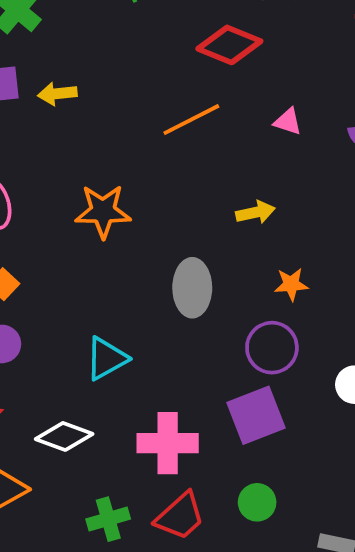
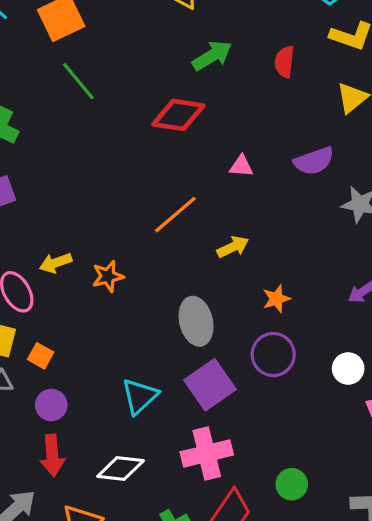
yellow arrow: (57, 94) -> (56, 263), moved
orange line: (191, 120) -> (175, 215), moved
orange star: (103, 211) -> (108, 276), size x0.7
purple square: (256, 415) -> (210, 385), moved

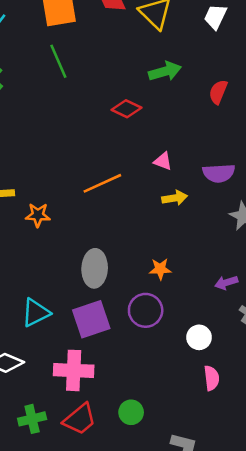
red diamond: (178, 115) -> (126, 109), size x0.7
yellow arrow: (233, 247) -> (175, 198), moved

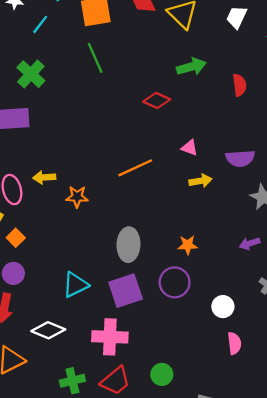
red semicircle: (218, 92) -> (239, 85), turned 150
purple arrow: (226, 283) -> (250, 244), moved

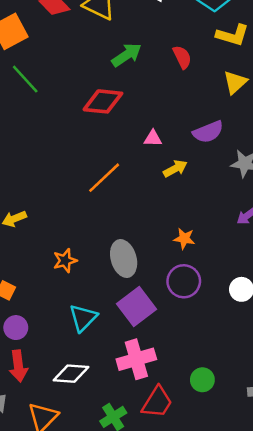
red diamond: (157, 100) -> (103, 101), size x1.4
orange star: (77, 197) -> (65, 261), moved
orange star: (188, 245) -> (184, 239), turned 30

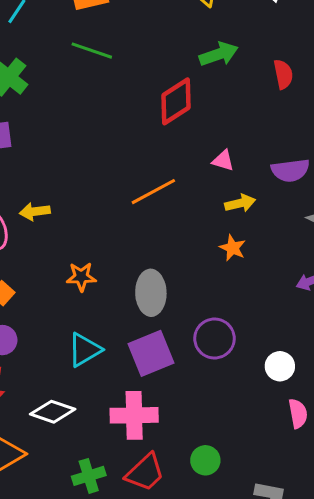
green line: (25, 79) -> (92, 51), turned -44
red diamond: (103, 101) -> (176, 101), turned -54
orange star: (184, 239) -> (233, 248), moved

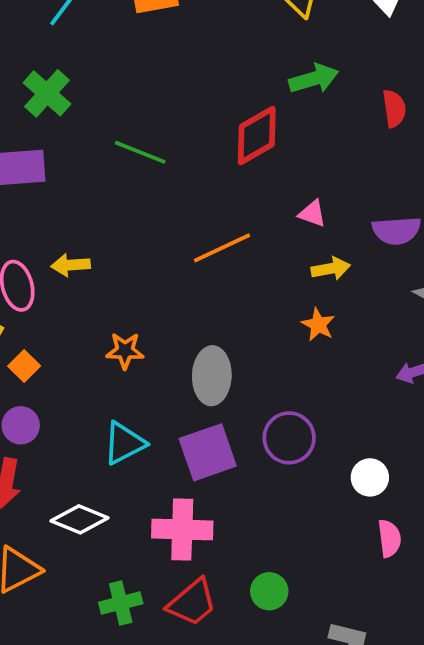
green line: (92, 51) -> (140, 152), moved

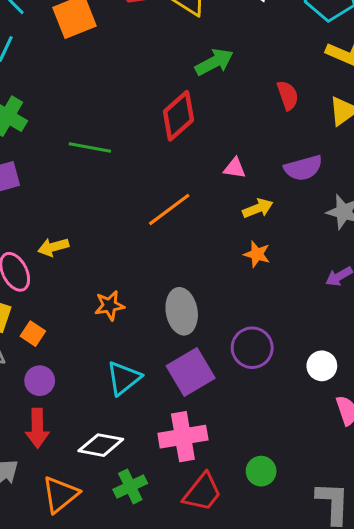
red semicircle: (394, 109) -> (288, 95), moved
green cross: (121, 603) -> (130, 486), moved

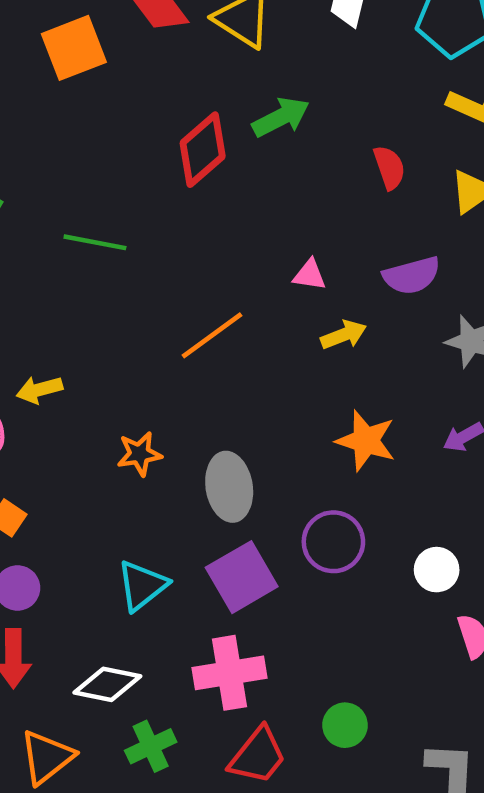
red diamond: (179, 116) -> (203, 150), moved
orange star: (257, 254) -> (366, 441), moved, size x1.5
orange star: (110, 306) -> (139, 454), moved

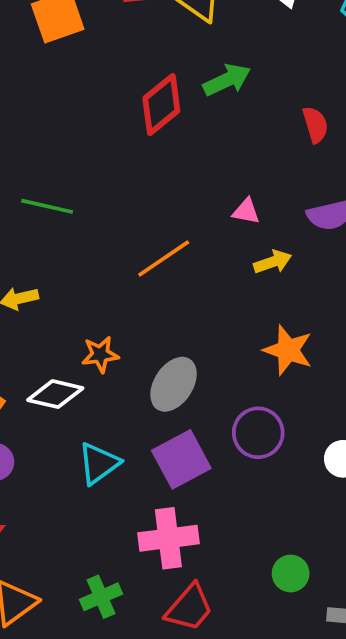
green line: (95, 242) -> (47, 206), moved
gray ellipse: (229, 487) -> (174, 384), turned 40
white diamond: (107, 684) -> (55, 394), moved
green circle: (345, 725) -> (291, 574), moved

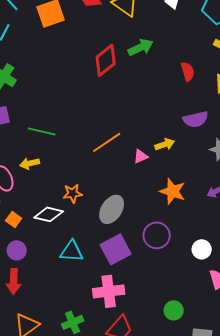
green line: (47, 206) -> (42, 131), moved
pink triangle: (246, 211) -> (141, 156), moved, turned -35
cyan triangle: (99, 463) -> (72, 251), turned 40

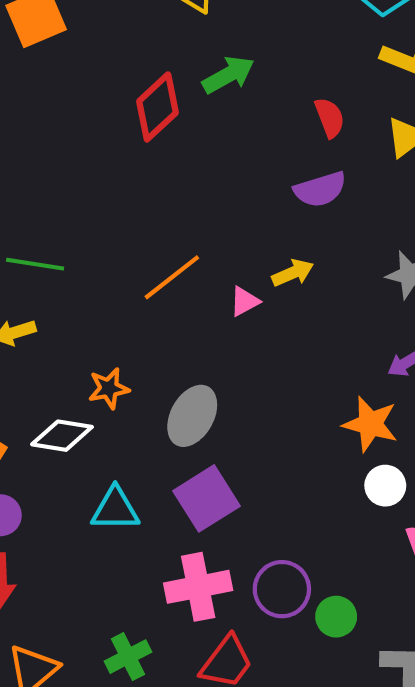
purple semicircle: (196, 119) -> (320, 189), moved
orange star: (173, 191) -> (370, 424), moved
purple circle: (157, 235) -> (282, 589), moved

